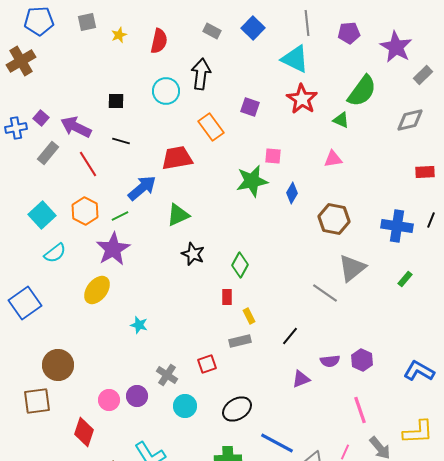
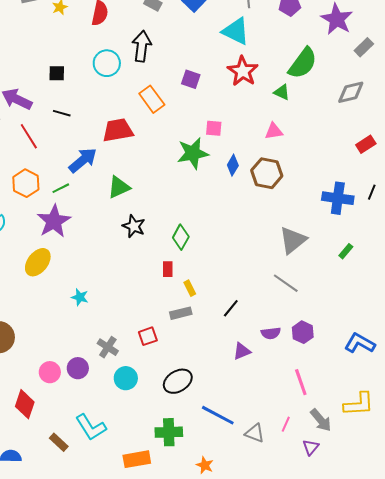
red rectangle: (425, 172) -> (366, 144), turned -30
brown hexagon: (334, 219) -> (267, 173), moved
gray line: (325, 293) -> (286, 283), moved

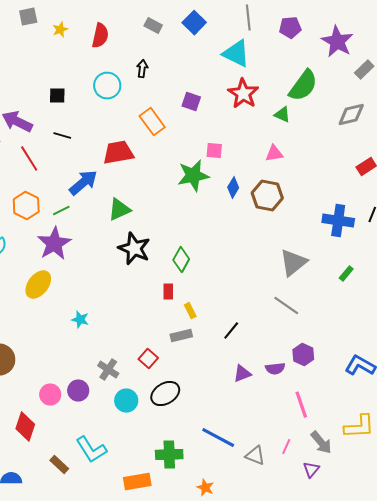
black arrow: (142, 46) -> (142, 69), size x0.6
black star: (134, 226) -> (134, 249), size x1.4
purple semicircle: (271, 333) -> (275, 369), moved
red square: (148, 336) -> (148, 359), turned -30
black ellipse: (178, 381) -> (165, 394), moved

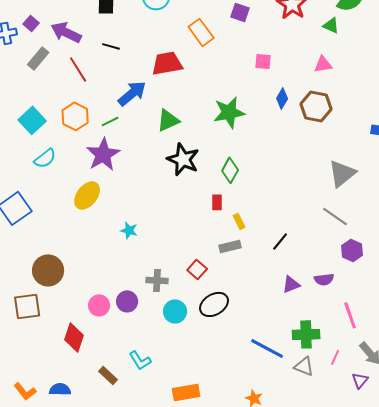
green star: (193, 176) -> (229, 112), moved
purple hexagon: (303, 355) -> (352, 250), moved
gray cross: (108, 370) -> (157, 280), turned -30
cyan L-shape: (91, 450) -> (140, 360), size x0.7
green cross: (169, 455) -> (306, 334), moved

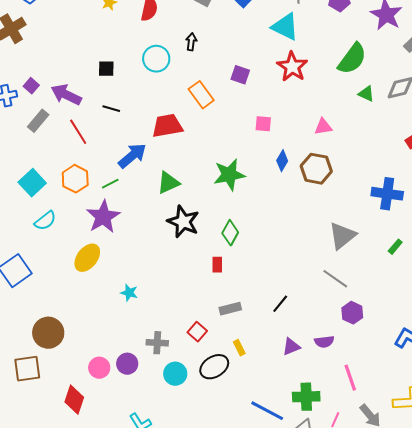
green triangle: (331, 25) -> (366, 94), moved
yellow rectangle: (239, 221) -> (239, 348), moved

